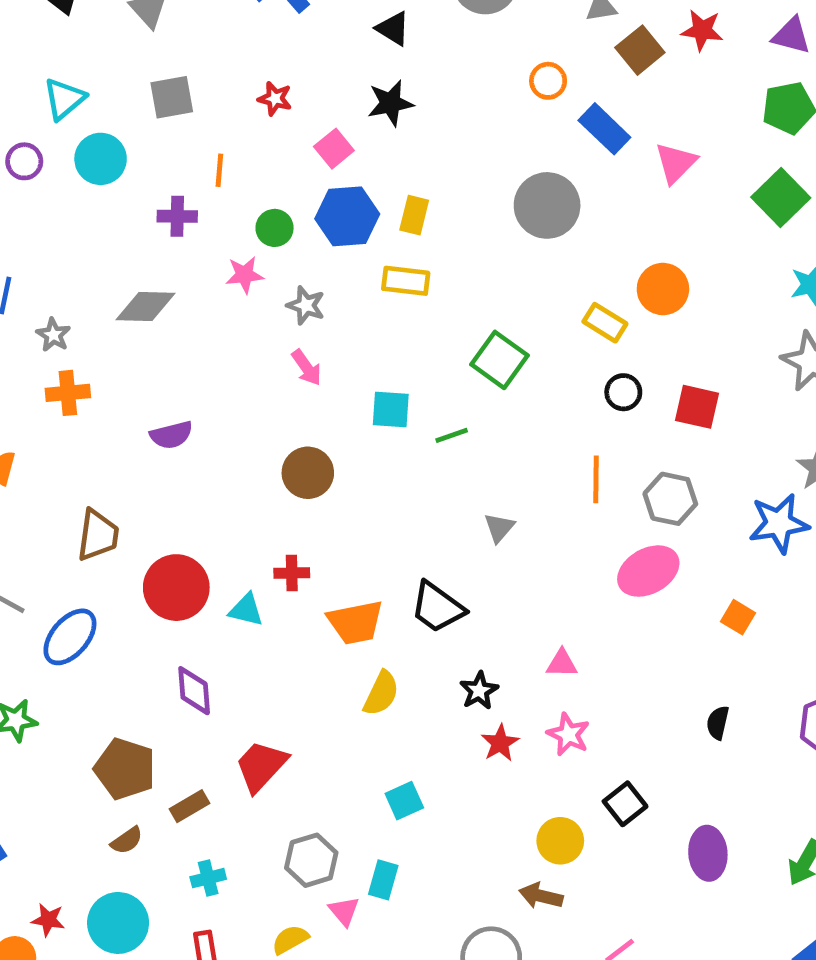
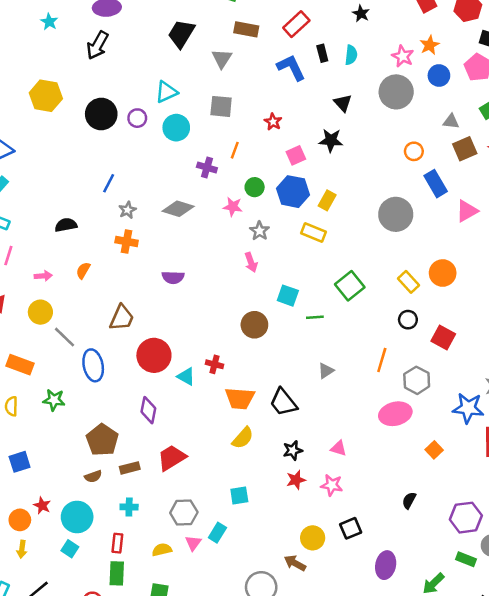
brown circle: (308, 473) -> (254, 325), moved
blue ellipse: (70, 637) -> (93, 365), turned -68
pink star: (568, 734) -> (332, 485), turned -30

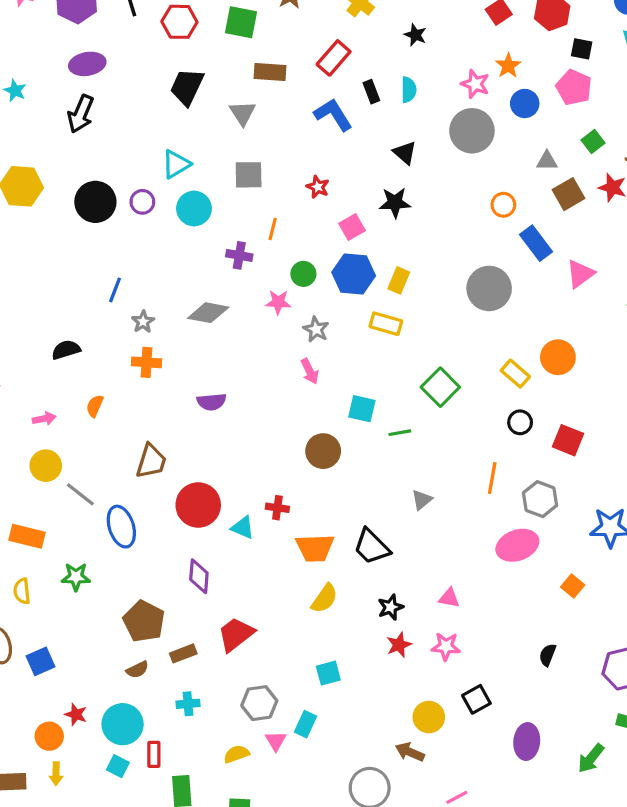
red rectangle: (117, 543) -> (154, 754), moved

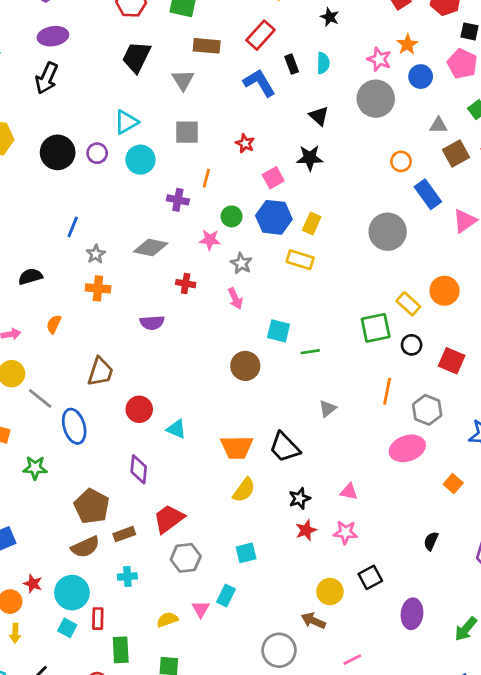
green square: (440, 387) -> (376, 328), moved, turned 32
red circle: (198, 505) -> (139, 409), size x0.7
red cross: (277, 508) -> (186, 284), moved
brown semicircle: (137, 670) -> (85, 547), size x1.5
gray hexagon: (259, 703) -> (186, 558), moved

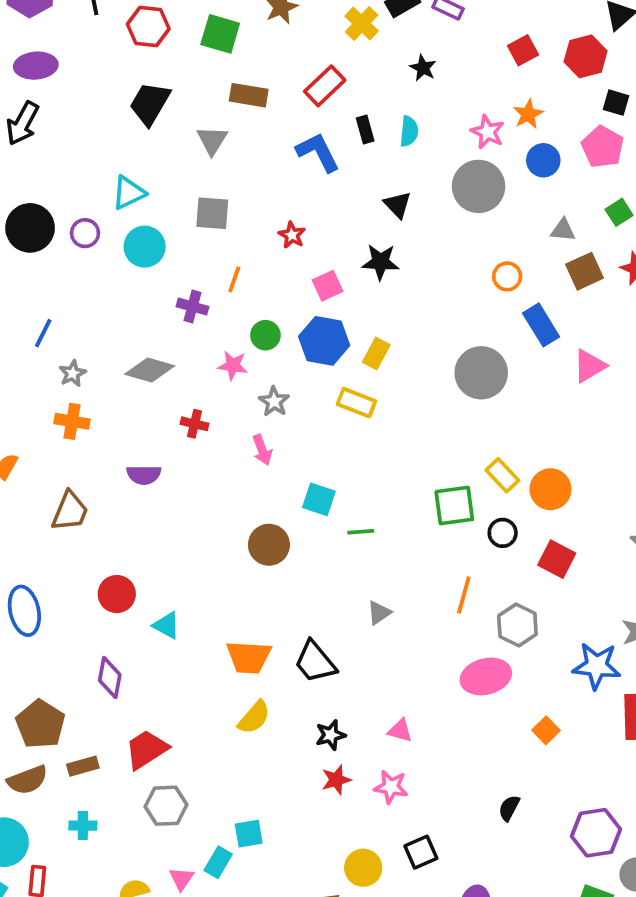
orange circle: (444, 291) -> (550, 489), moved
brown trapezoid: (100, 372) -> (70, 511), moved
cyan square: (246, 553) -> (249, 834), moved

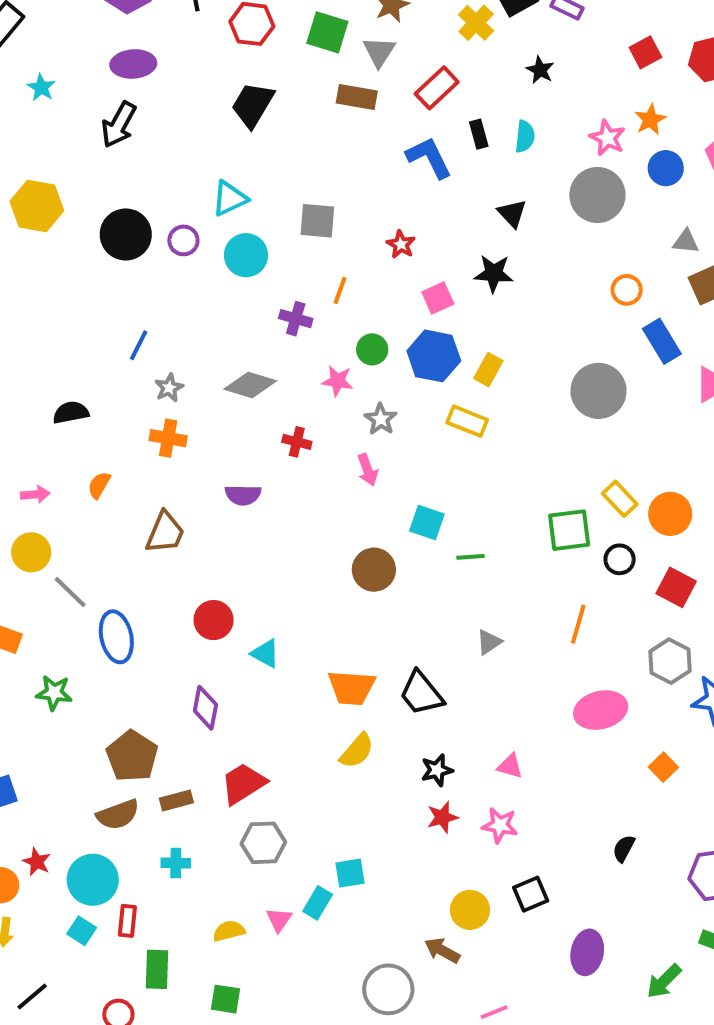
gray triangle: (212, 140) -> (379, 52), moved
gray hexagon: (517, 625) -> (670, 661), moved

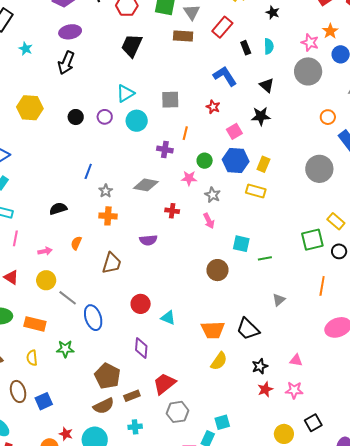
blue L-shape: (429, 157) -> (225, 76), moved
black circle: (126, 234) -> (76, 117), size x0.6

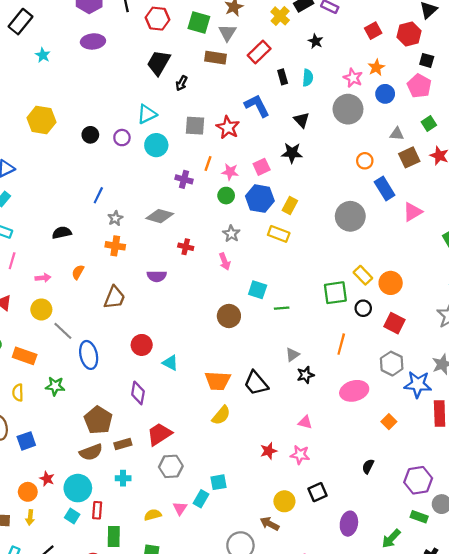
black arrow: (66, 63) -> (182, 83), moved, size x0.6
red star: (213, 107) -> (228, 127), moved, size x1.5
pink star: (189, 178) -> (230, 172), moved
black star: (260, 366) -> (305, 375), moved

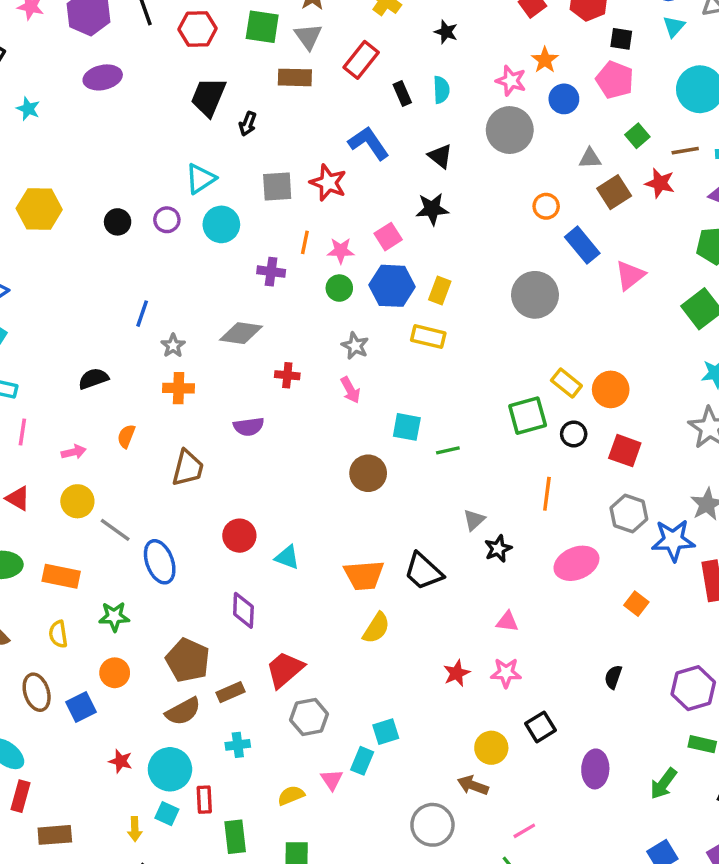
orange circle: (28, 492) -> (115, 673), moved
yellow arrow: (30, 517) -> (135, 829), moved

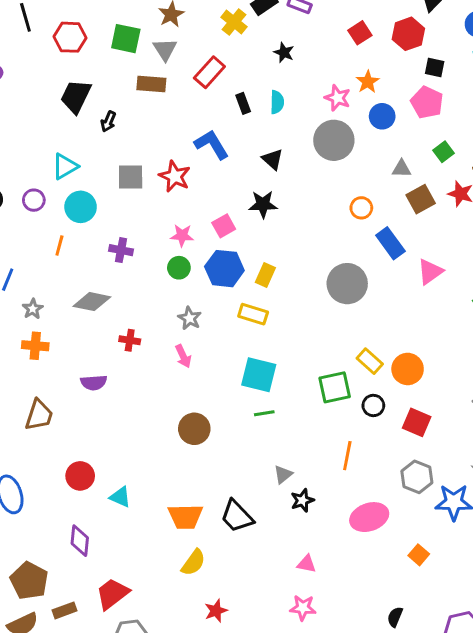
orange line: (305, 242) -> (59, 245), moved
cyan square: (407, 427) -> (259, 375), moved, size x1.4
red star: (457, 673) -> (216, 611), moved

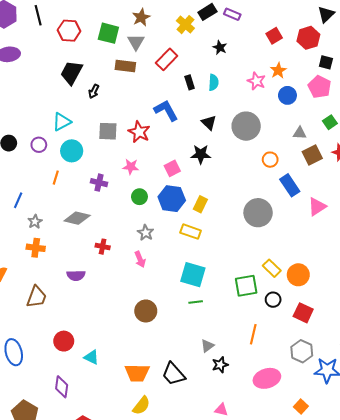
gray circle: (334, 140) -> (246, 126), moved
pink star: (182, 236) -> (131, 167), moved

